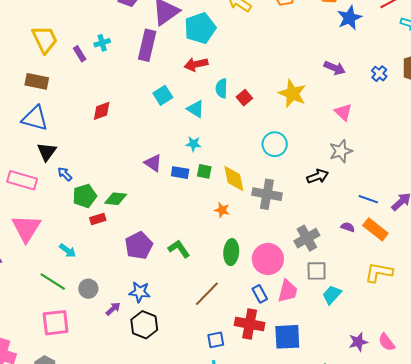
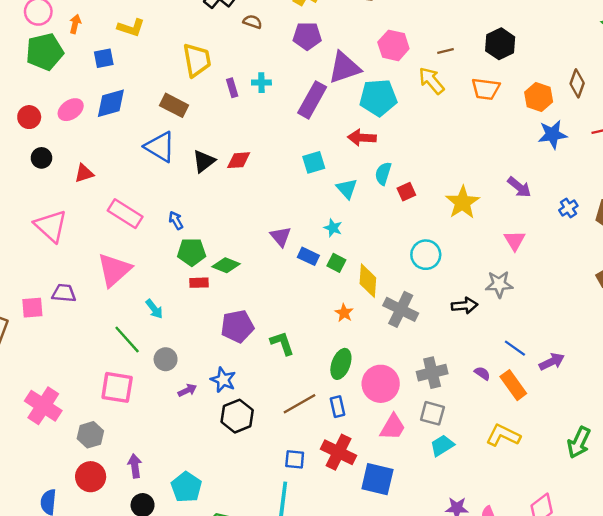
black triangle: (47, 152) -> (204, 161), moved
blue rectangle: (260, 294) -> (337, 407), moved
black hexagon: (144, 325) -> (237, 416), moved

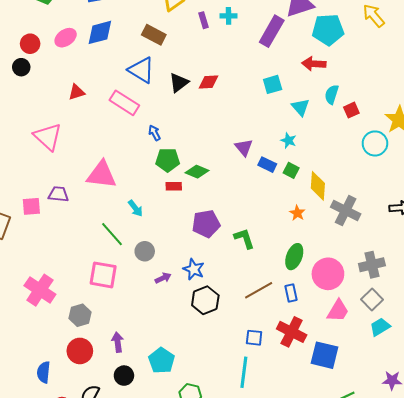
black circle: (41, 158) -> (21, 67), moved
pink rectangle: (125, 214) -> (124, 103), moved
cyan circle: (426, 255) -> (375, 143), moved
pink triangle: (114, 270) -> (102, 175), turned 48
gray square: (432, 413) -> (372, 299), turned 30

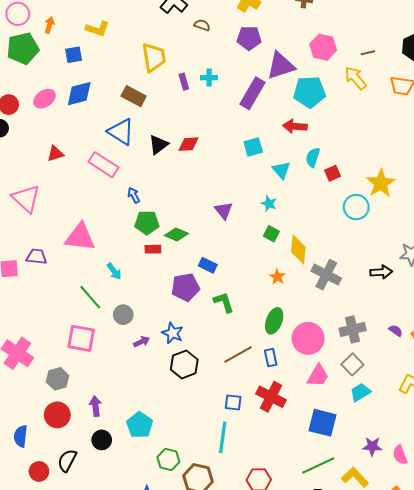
blue rectangle: (267, 165) -> (208, 265), moved
blue square: (325, 355) -> (323, 423), moved

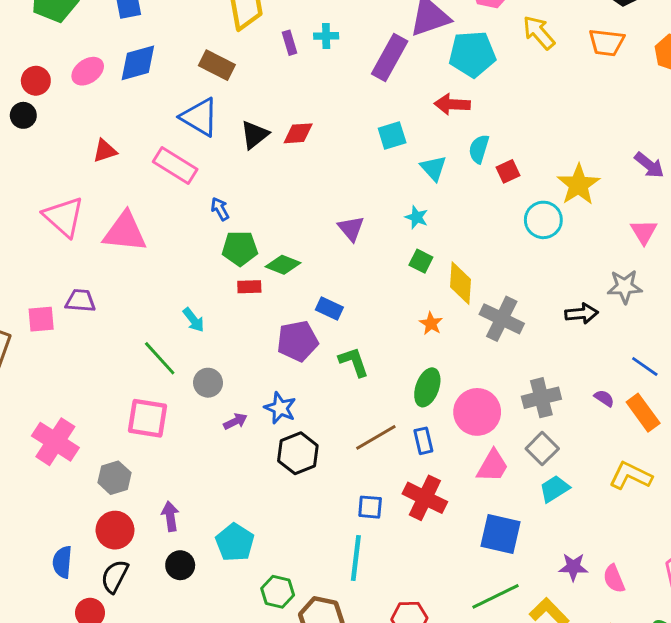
pink triangle: (80, 237) -> (125, 232), moved
black semicircle: (67, 460) -> (115, 576), moved

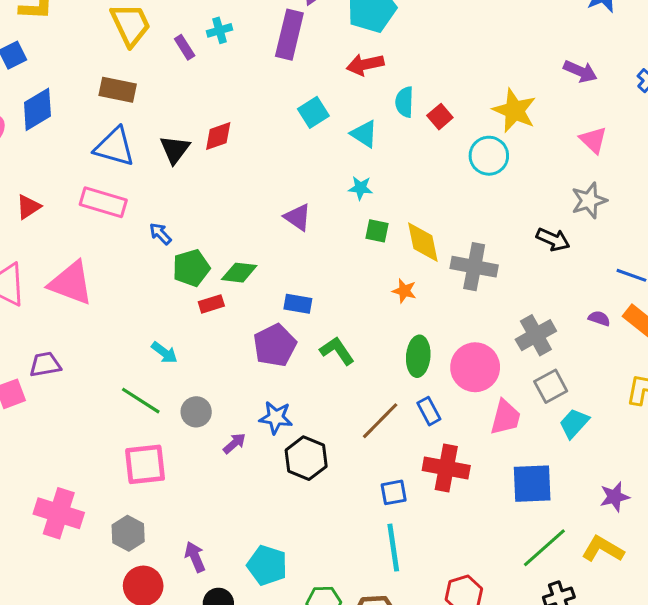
pink triangle: (125, 232) -> (71, 283), turned 30
black arrow: (582, 314) -> (553, 239), turned 44
gray square: (542, 449) -> (551, 386), turned 32

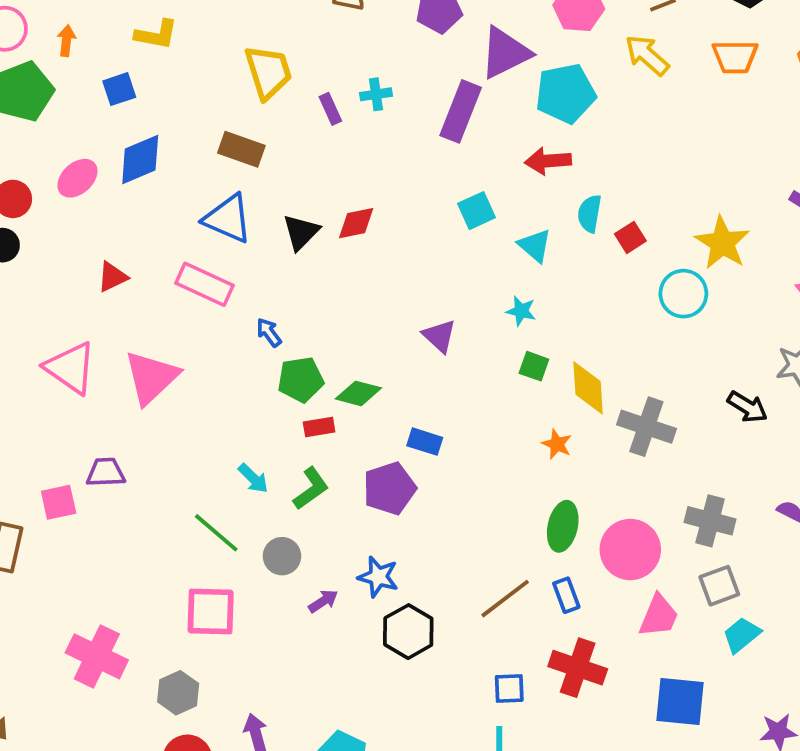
pink triangle: (71, 283) -> (151, 377), turned 48
gray cross: (536, 335) -> (710, 521), turned 36
green L-shape: (337, 351) -> (311, 488), moved, turned 81

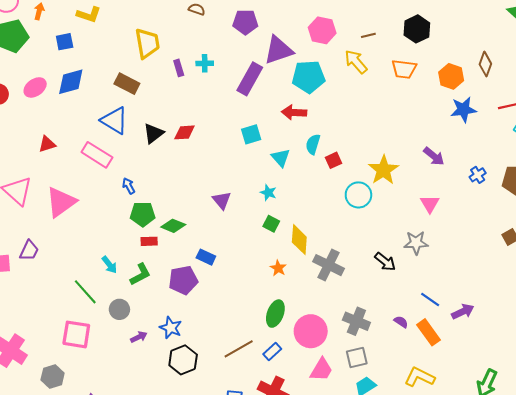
purple trapezoid: (106, 472) -> (29, 251), turned 110
blue rectangle: (566, 595) -> (272, 351), turned 60

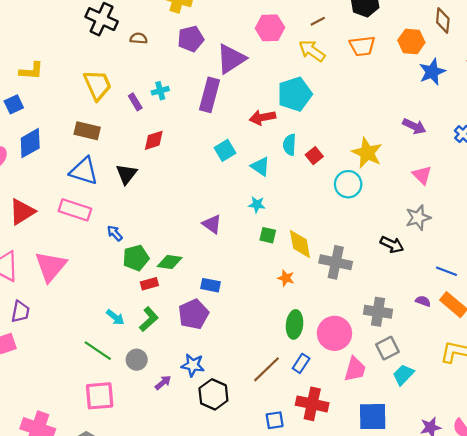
cyan pentagon: (309, 77) -> (295, 94), moved
red diamond: (184, 132) -> (154, 140), moved
red triangle: (47, 144) -> (22, 212), size x1.5
purple trapezoid: (29, 251) -> (20, 312), moved

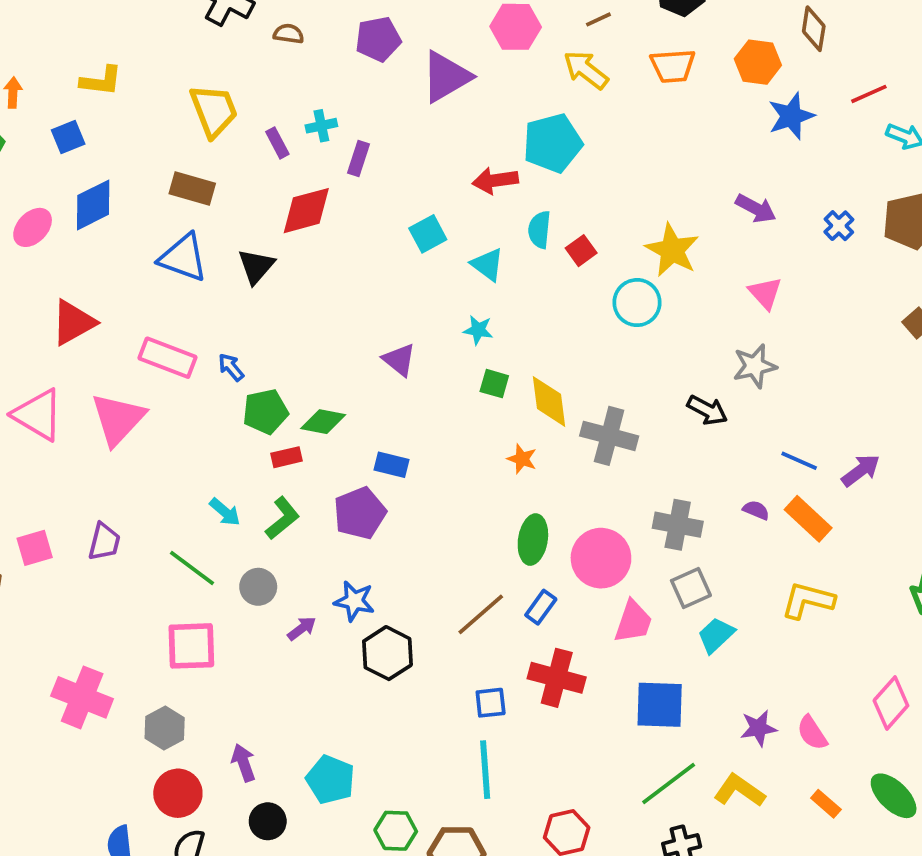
purple rectangle: (210, 95) -> (358, 158), moved, size x0.6
red diamond: (154, 140) -> (306, 211), size x1.4
pink rectangle: (75, 210) -> (168, 358), moved
purple trapezoid: (20, 312) -> (104, 542), moved

